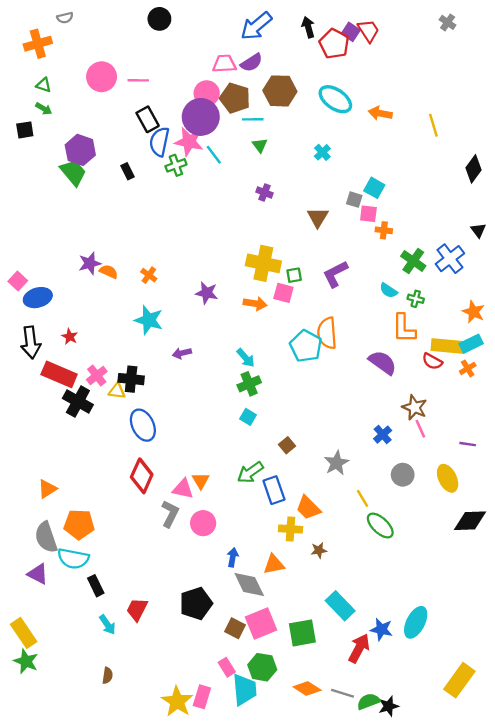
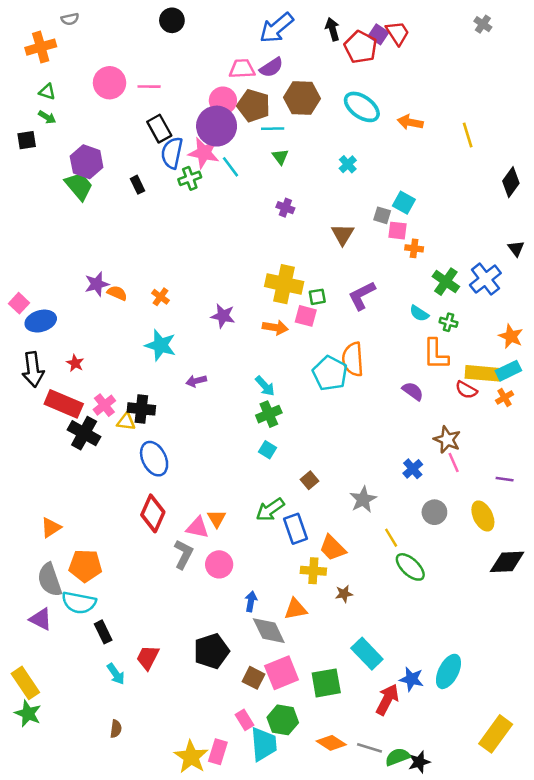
purple semicircle: (383, 363) -> (413, 391), size x0.7

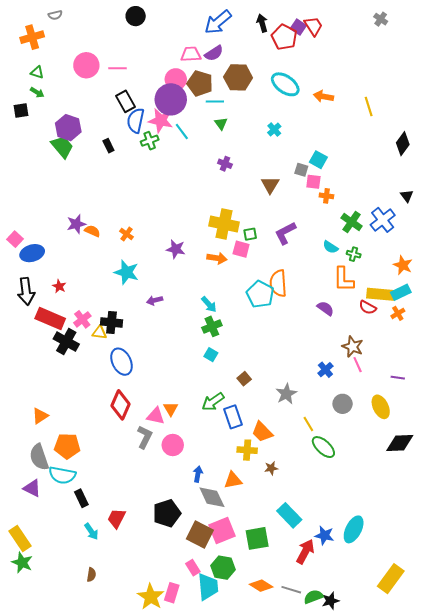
brown square: (254, 678) -> (200, 534), size x1.5

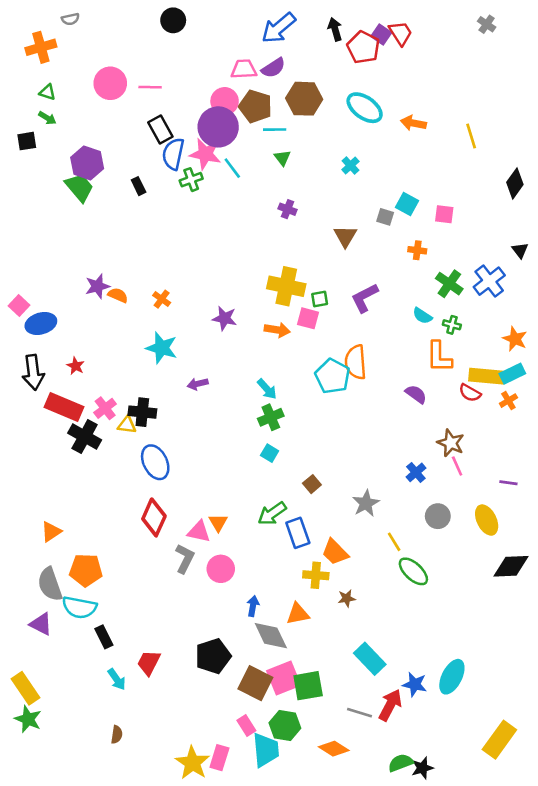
pink square: (313, 182) -> (444, 214), moved
green square: (257, 538) -> (308, 686), moved
gray line: (291, 590) -> (359, 713), moved

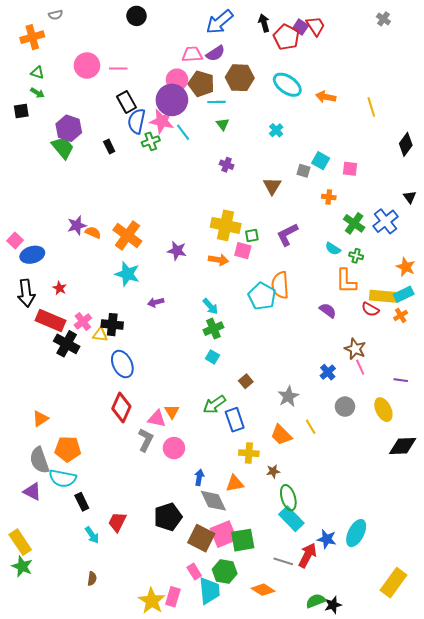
orange cross: (162, 299) -> (127, 236), size x2.0
orange trapezoid: (335, 552) -> (281, 435), moved
green ellipse: (413, 571) -> (288, 498), moved, turned 30

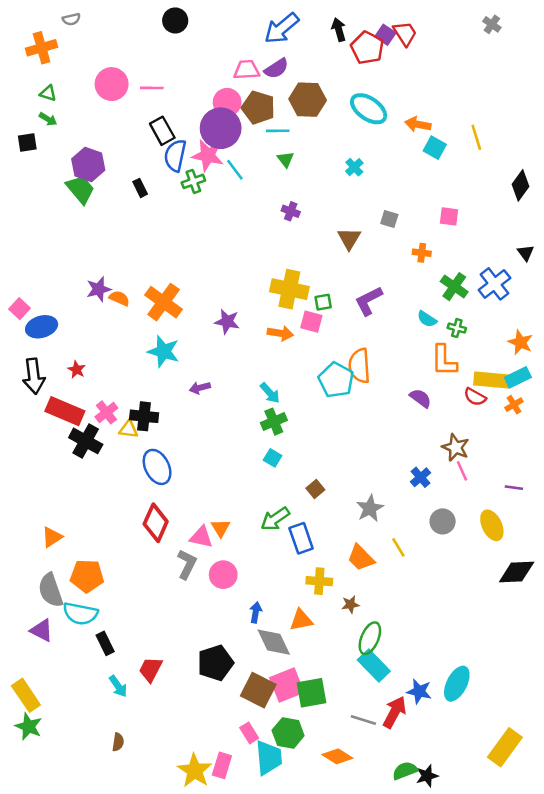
cyan square: (321, 161) -> (435, 148), moved
green ellipse: (288, 498) -> (370, 638), turned 40

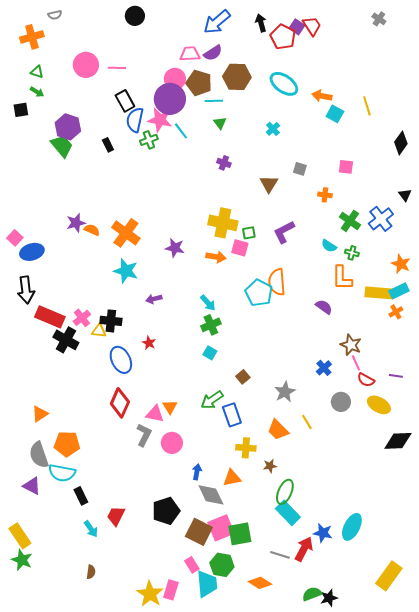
red star: (77, 370) -> (149, 343), moved
red semicircle: (475, 397) -> (366, 380), moved
yellow ellipse: (492, 525) -> (379, 405), turned -35

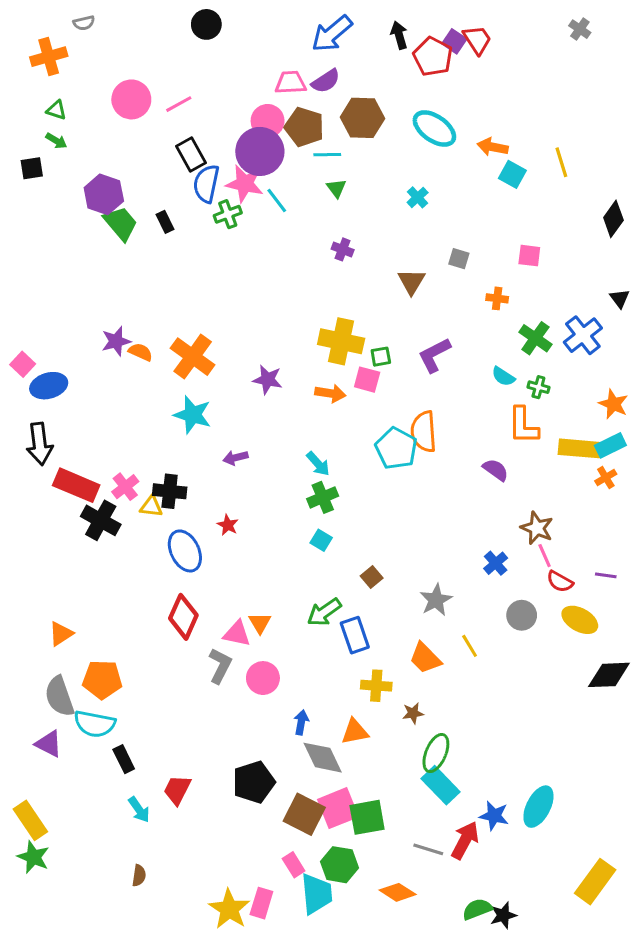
pink line: (117, 68) -> (179, 104), turned -30
green trapezoid: (62, 146) -> (121, 223), moved

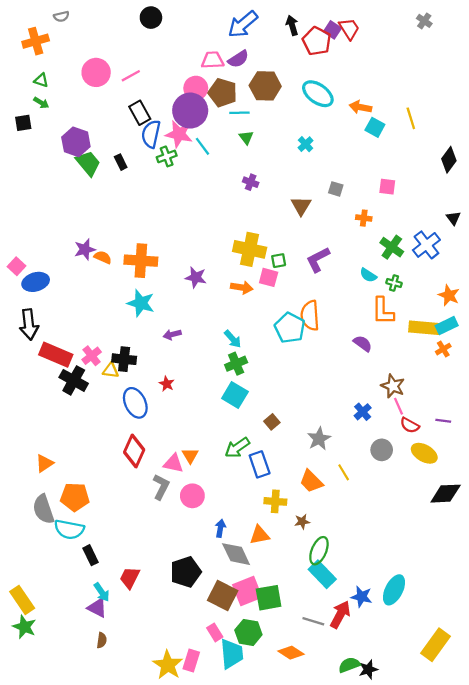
orange cross: (193, 357) -> (141, 261), turned -32
cyan square: (321, 540) -> (235, 395), size x1.6
purple triangle: (49, 744) -> (97, 608), moved

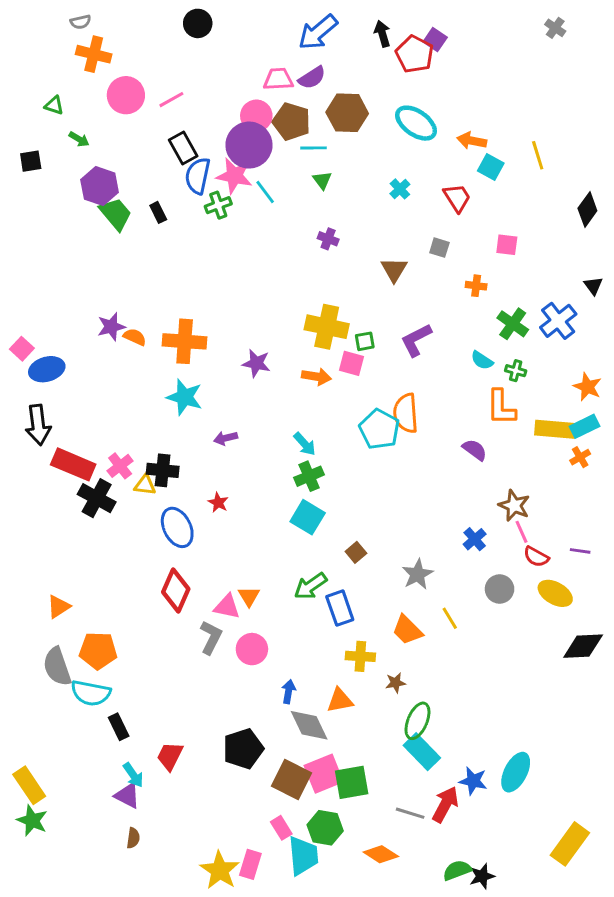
red trapezoid: (349, 29) -> (457, 198), moved
orange cross: (36, 41) -> (94, 54), moved, turned 30
green arrow: (41, 103) -> (79, 139), moved

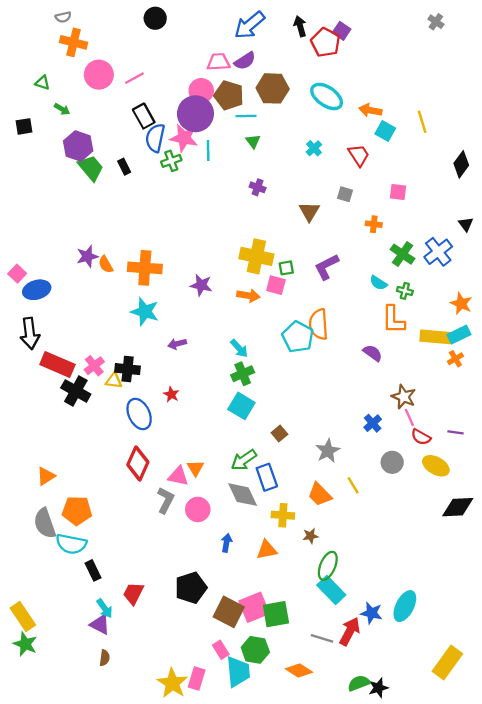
cyan line: (265, 192) -> (208, 151), turned 36
orange semicircle: (135, 337) -> (106, 264), turned -144
gray diamond: (309, 725) -> (243, 495), moved

